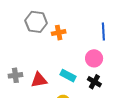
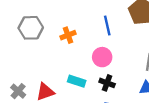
orange cross: (59, 33) -> (68, 35), moved
gray cross: (15, 75) -> (18, 91), turned -32

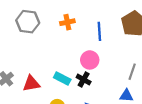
orange cross: (68, 35) -> (67, 22), moved
black cross: (107, 83) -> (84, 80), moved

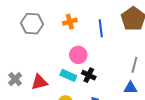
pink circle: (90, 60) -> (78, 55), moved

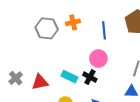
gray hexagon: (32, 24) -> (47, 28), moved
pink circle: (78, 55) -> (98, 59), moved

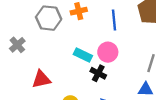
cyan rectangle: (69, 77) -> (83, 55), moved
gray cross: (16, 78) -> (17, 45), moved

